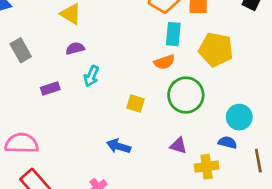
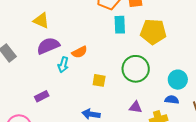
purple semicircle: (75, 48) -> (48, 46), size x1.6
orange semicircle: (164, 62) -> (79, 52), moved
purple rectangle: (50, 88) -> (42, 96), moved

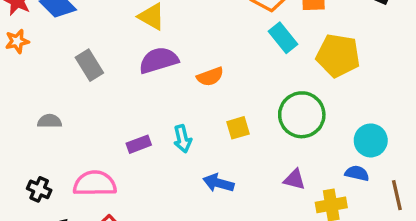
cyan rectangle: (120, 25) -> (283, 38), turned -42
cyan arrow: (63, 65) -> (183, 139), moved, turned -35
yellow square: (99, 80) -> (238, 128), turned -32

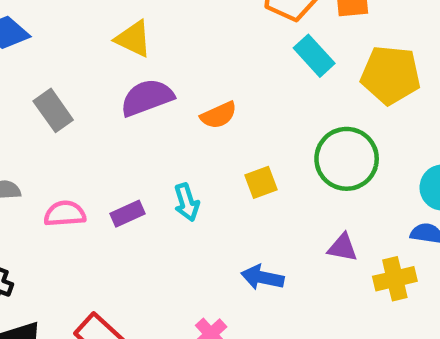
pink semicircle: (95, 183) -> (65, 214), moved, size x0.7
blue arrow: (218, 183) -> (262, 277), moved

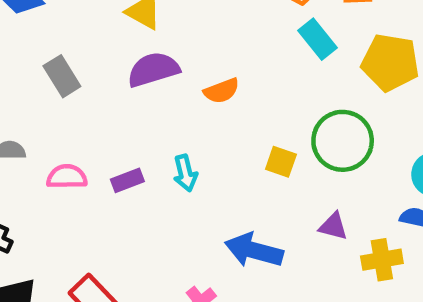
yellow square: (261, 182) -> (281, 162), moved, turned 36
blue arrow: (262, 277) -> (254, 250), size x1.4

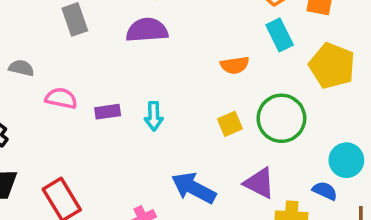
orange semicircle: (222, 91) -> (235, 65), moved
yellow square: (281, 162) -> (230, 124), turned 35
purple triangle: (333, 226) -> (259, 183), size x1.4

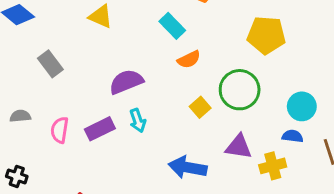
purple semicircle: (147, 30) -> (126, 82), moved
cyan rectangle: (280, 35) -> (172, 26), moved
pink semicircle: (61, 98) -> (60, 130), turned -75
purple rectangle: (108, 112) -> (100, 129), size x1.4

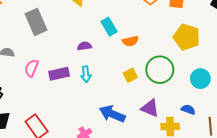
cyan rectangle: (172, 26) -> (109, 27), moved
gray rectangle: (50, 64) -> (36, 22), size x1.4
purple semicircle: (126, 82) -> (84, 46), size x0.6
cyan circle: (302, 106) -> (200, 79), moved

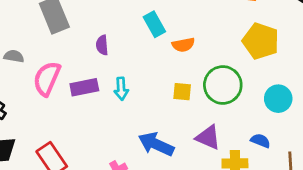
purple semicircle: (84, 46) -> (102, 45), moved, turned -88
pink semicircle: (32, 68) -> (47, 79), size x1.4
yellow square: (130, 75) -> (182, 92), turned 32

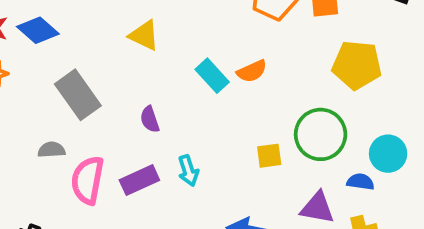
orange semicircle: (183, 45) -> (252, 71), moved
gray semicircle: (14, 56) -> (51, 150), moved
cyan circle: (278, 99) -> (388, 154), moved
blue semicircle: (260, 141) -> (361, 182), moved

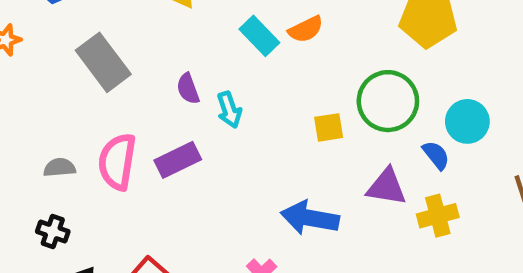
gray semicircle: (51, 150) -> (59, 168), moved
cyan arrow: (188, 171) -> (229, 110), moved
blue semicircle: (361, 182) -> (436, 155), turned 44

